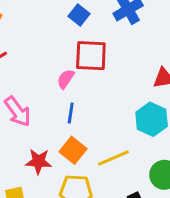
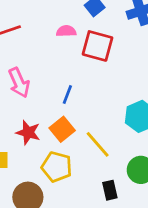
pink semicircle: (66, 79) -> (66, 31), moved, turned 42
yellow line: (113, 158) -> (98, 144), turned 60

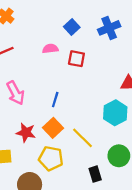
red square: (97, 46) -> (76, 59), size x0.7

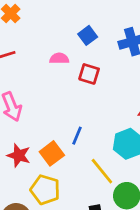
blue line: (55, 100) -> (77, 136), moved
yellow line: (83, 138) -> (102, 171), moved

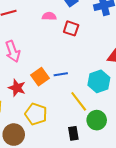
blue line: (77, 136) -> (61, 74), turned 56
orange square: (52, 153) -> (40, 77), moved

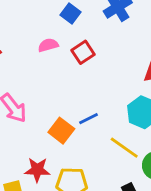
red square: (71, 28) -> (83, 52), turned -35
red star: (17, 88) -> (37, 170), moved

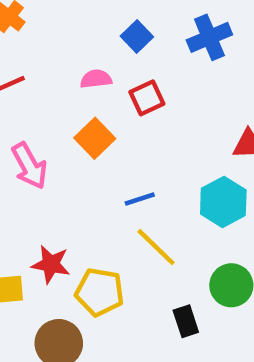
orange square: (61, 131) -> (95, 138), moved
yellow line: (124, 148) -> (156, 247), moved

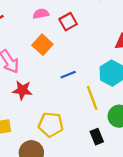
yellow line: (156, 247) -> (92, 98), moved, turned 30
red star: (51, 264) -> (22, 90), moved

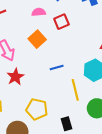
red star: (22, 90) -> (15, 77), turned 30
black rectangle: (97, 137) -> (67, 124), moved

